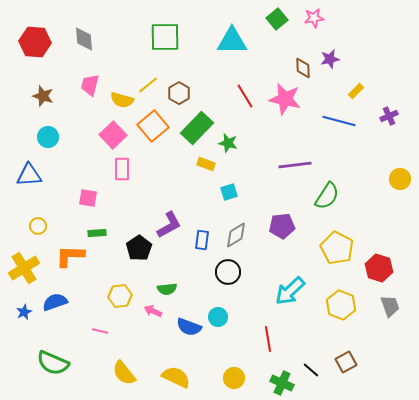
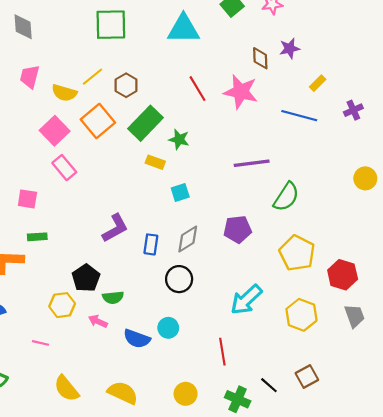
pink rectangle: (122, 169) -> (64, 168), turned -40
black pentagon: (139, 248) -> (86, 278), moved

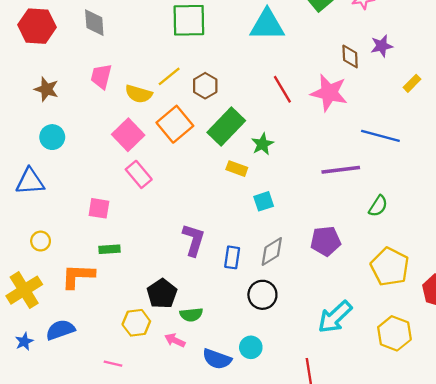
blue line: (299, 116) -> (380, 136), moved
green star: (179, 139) -> (262, 144), turned 30
green semicircle: (286, 197) -> (378, 206), size x0.7
purple L-shape: (115, 228) -> (194, 240), turned -44

